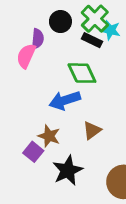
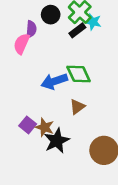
black rectangle: (92, 40) -> (77, 30), turned -63
green diamond: (82, 73) -> (79, 74), moved
brown star: (49, 136) -> (45, 127), moved

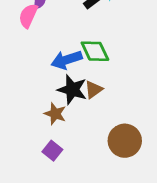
purple square: (28, 125) -> (52, 151), moved
black star: (57, 141) -> (72, 90), moved, turned -30

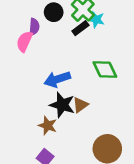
green diamond: (95, 51) -> (105, 70), moved

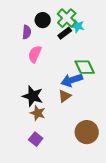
pink semicircle: (24, 41) -> (35, 54), moved
blue arrow: (57, 79) -> (72, 80), moved
black star: (62, 105) -> (33, 96), moved

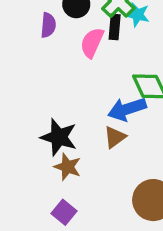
black rectangle: (65, 33) -> (115, 27), turned -48
pink semicircle: (35, 54) -> (92, 43), moved

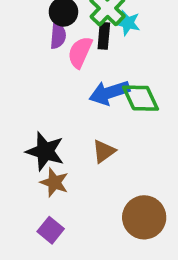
purple semicircle: (48, 25) -> (58, 36), moved
blue arrow: (127, 109) -> (109, 93), moved

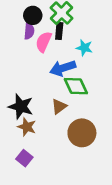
cyan star: (128, 23) -> (84, 48), moved
green diamond: (141, 98) -> (76, 86), moved
brown circle: (144, 217) -> (82, 133), moved

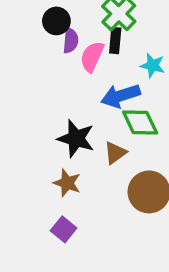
black circle: (33, 15) -> (56, 21), moved
black star: (21, 107) -> (76, 139), moved

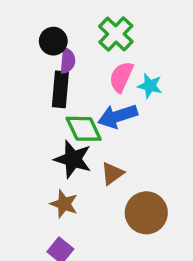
black rectangle: (115, 41) -> (60, 89), moved, size x1.4
pink semicircle: (92, 57) -> (121, 77), moved
green diamond: (140, 122) -> (84, 129), moved

